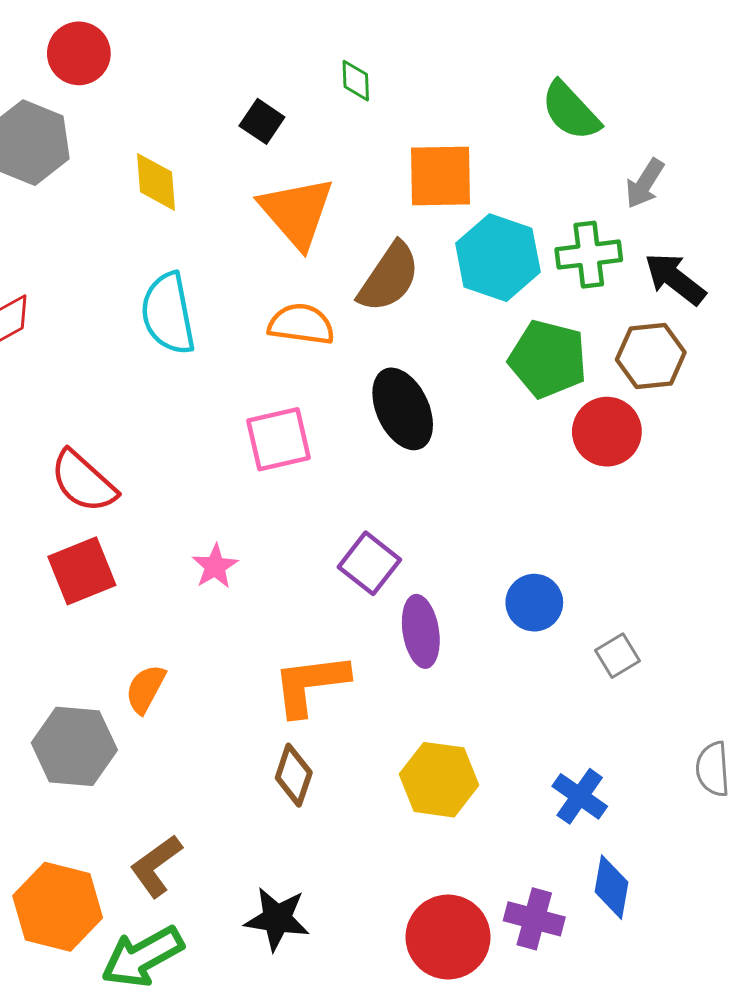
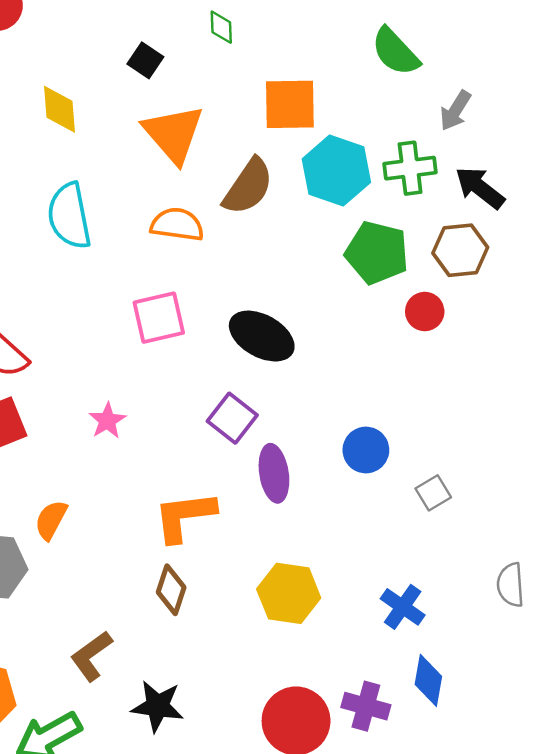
black ellipse: (403, 409) -> (262, 336), moved, turned -36
red circle: (607, 432) -> (425, 312), size x0.7
brown L-shape: (156, 866) -> (91, 656), moved

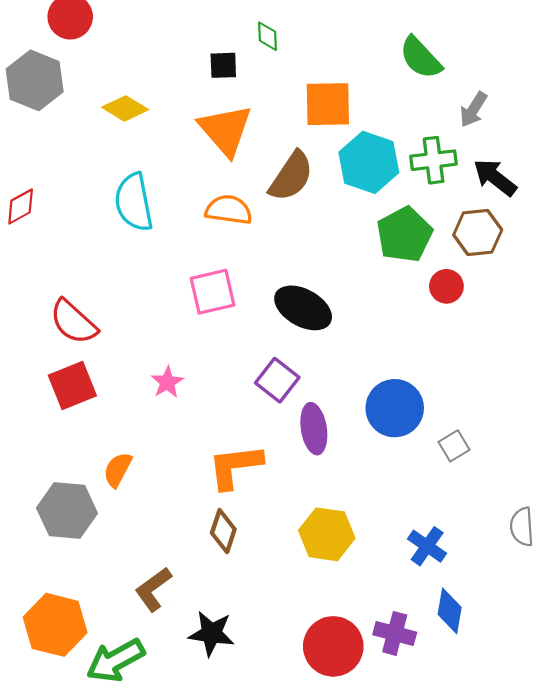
black square: (145, 60) -> (223, 65), moved, turned -36
yellow diamond: (59, 109) -> (125, 108), turned -54
green pentagon: (377, 253) -> (404, 235), turned 30
blue circle: (366, 450) -> (395, 408), size x1.4

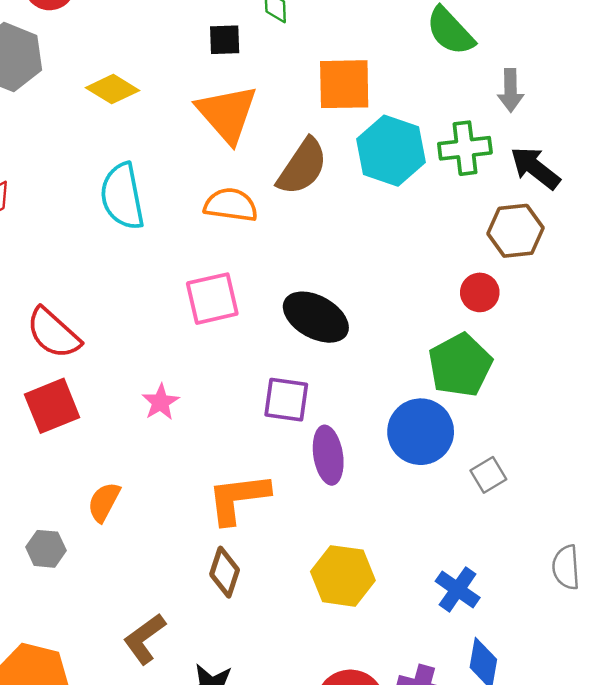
gray arrow: (473, 110) -> (511, 90), turned -33
green pentagon: (404, 235) -> (460, 365), moved
purple square: (277, 380) -> (286, 400), turned -30
gray hexagon: (67, 511) -> (46, 549), size x0.6

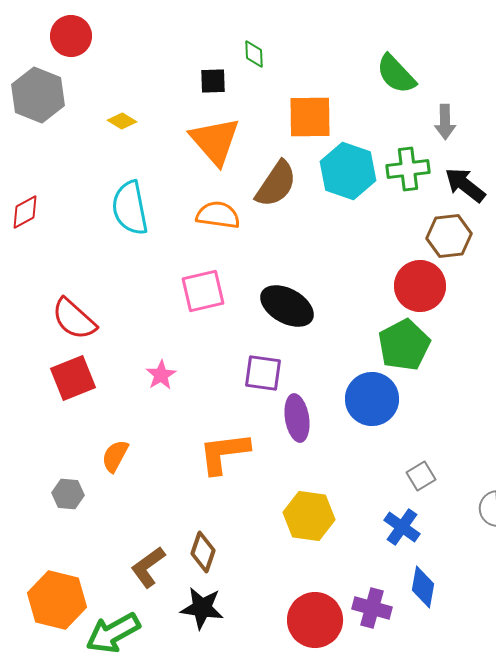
yellow diamond: (112, 89) -> (122, 121), size x0.7
red circle: (480, 292) -> (420, 286), size x1.6
gray square: (488, 475) -> (421, 476), moved
brown diamond: (225, 572) -> (203, 552), moved

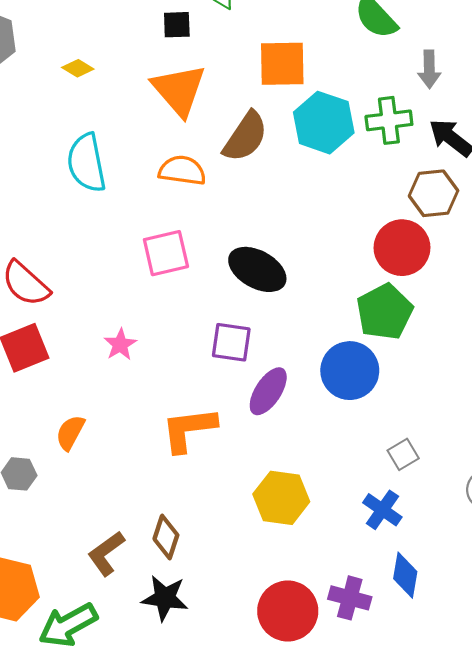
purple ellipse: (297, 418) -> (268, 391), turned 42

